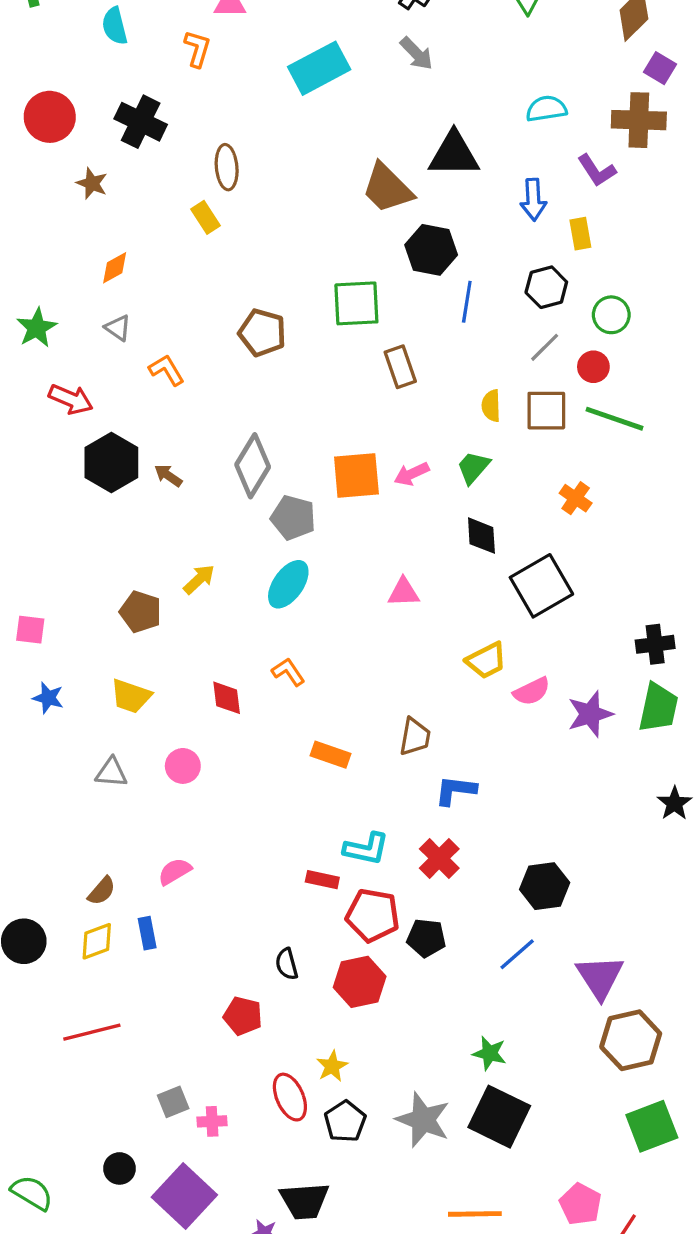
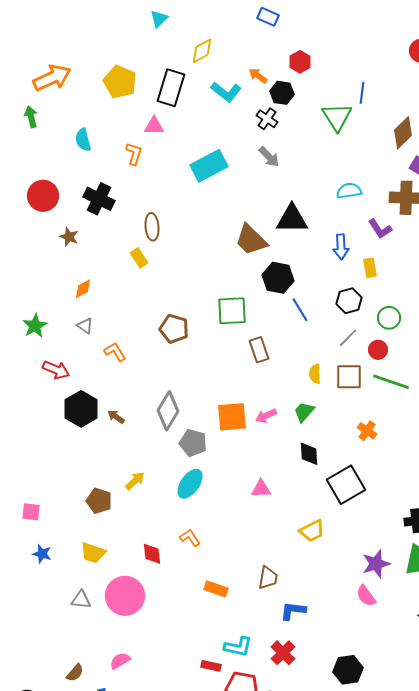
blue line: (467, 302) -> (300, 310), turned -40
pink semicircle: (532, 691) -> (366, 596), moved, turned 80
pink circle: (183, 766) -> (125, 596), size x1.8

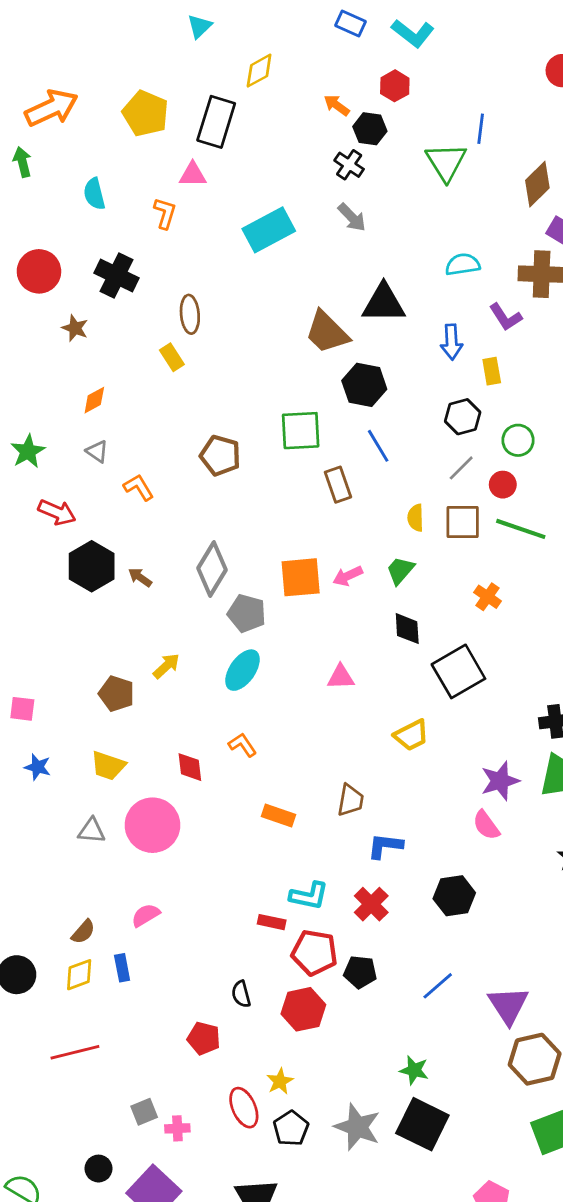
cyan L-shape: (226, 92) -> (413, 33), moved
blue line: (300, 310) -> (378, 446), moved
black hexagon: (348, 670) -> (454, 896), moved

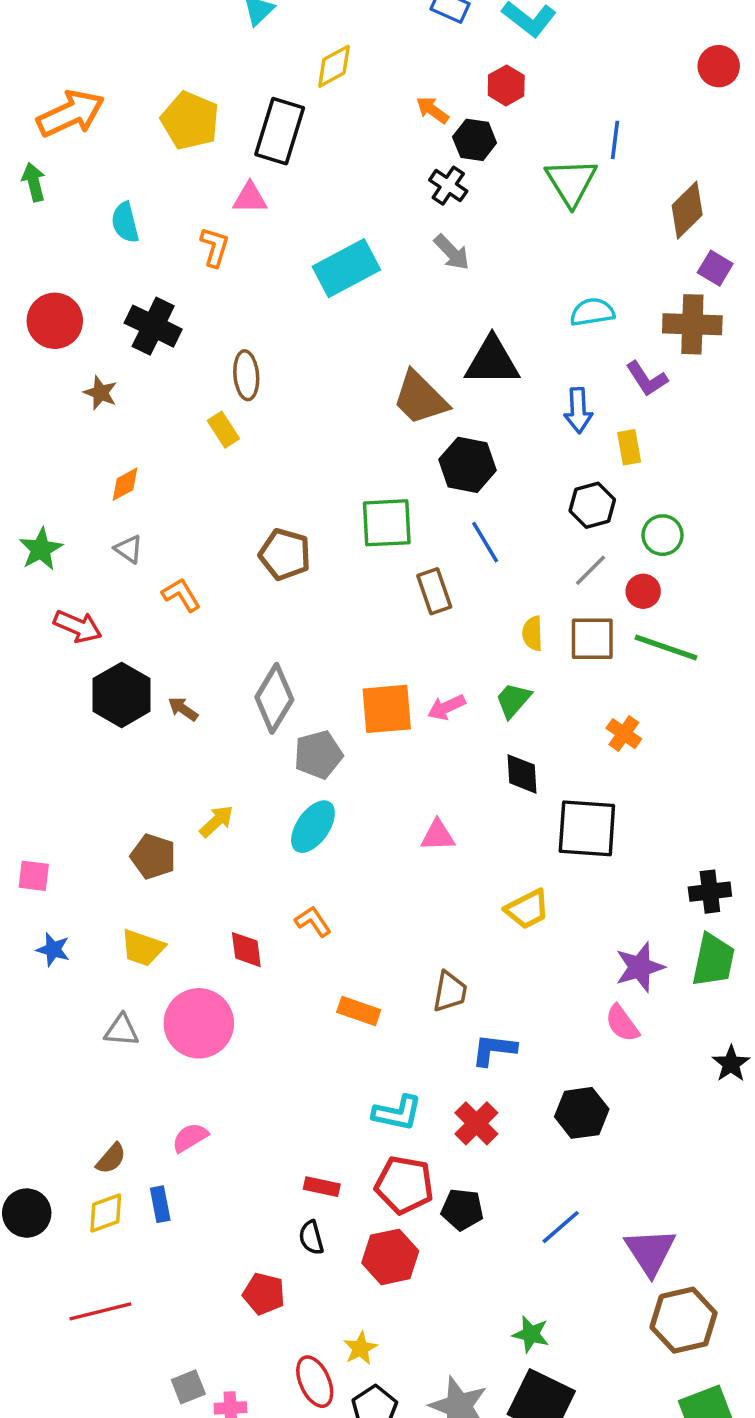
gray pentagon: (247, 613) -> (318, 755), turned -30
black square: (458, 671) -> (587, 828), turned 34
red rectangle: (272, 922) -> (322, 1187), moved

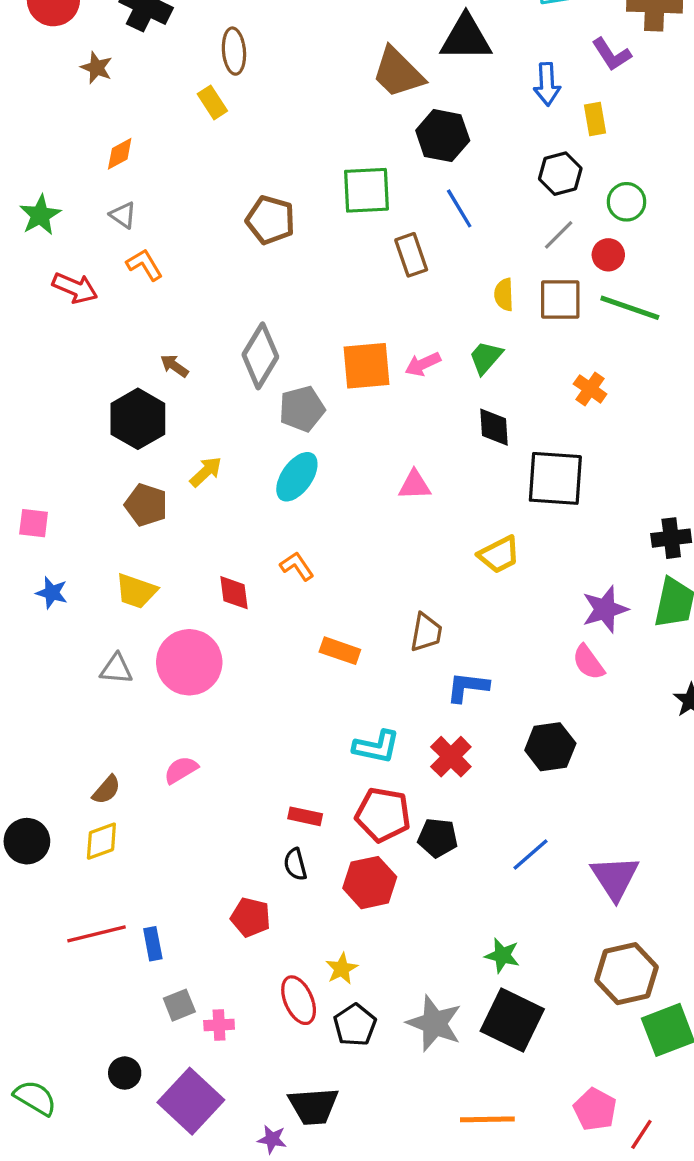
orange L-shape: (181, 595) -> (145, 265), moved
black hexagon: (122, 695) -> (138, 419), moved
blue rectangle: (160, 1204) -> (153, 944), moved
brown hexagon: (684, 1320) -> (627, 974), moved

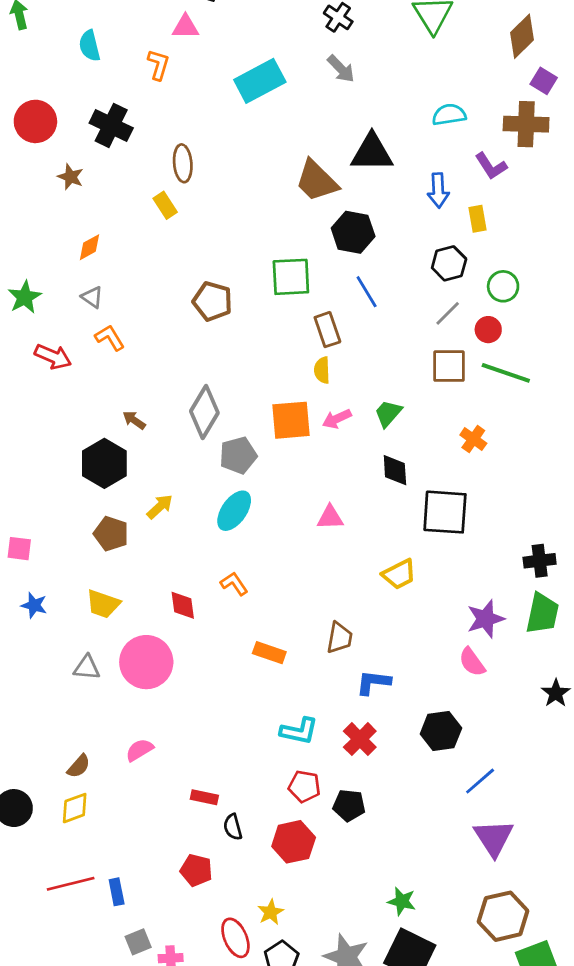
yellow semicircle: (504, 295) -> (322, 370), moved
red pentagon: (383, 815) -> (304, 786), size x0.7
red rectangle: (305, 816) -> (204, 797), moved
blue line: (530, 854) -> (480, 781), moved

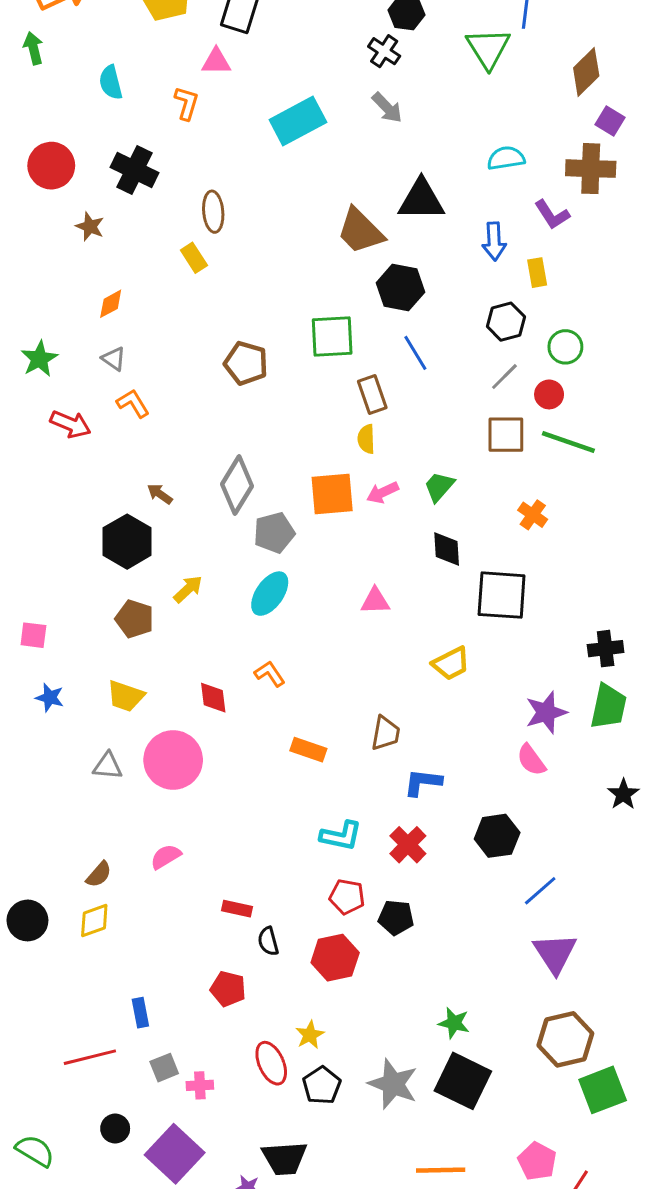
red line: (71, 884) -> (90, 1057), moved

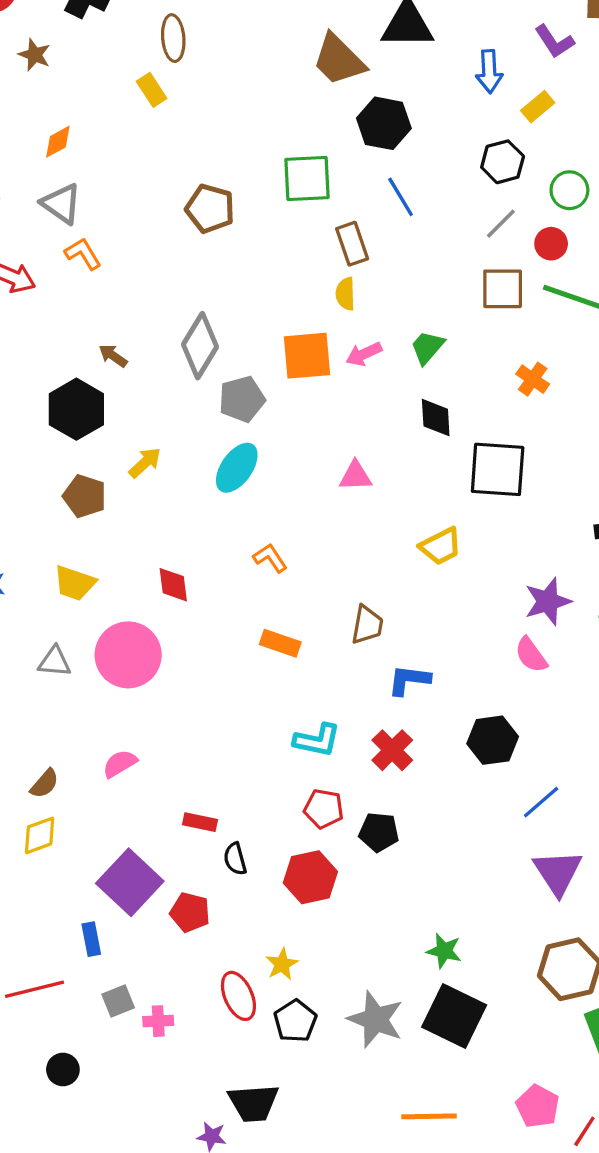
yellow rectangle: (537, 273) -> (538, 107), turned 60
gray triangle: (114, 359) -> (61, 204), size x1.5
orange L-shape: (270, 674) -> (270, 558), moved
purple square: (175, 1154) -> (130, 882), moved

